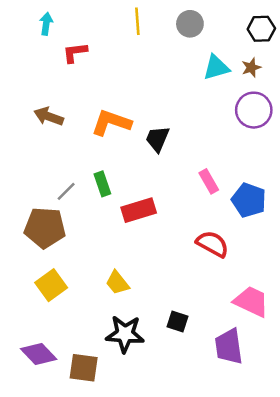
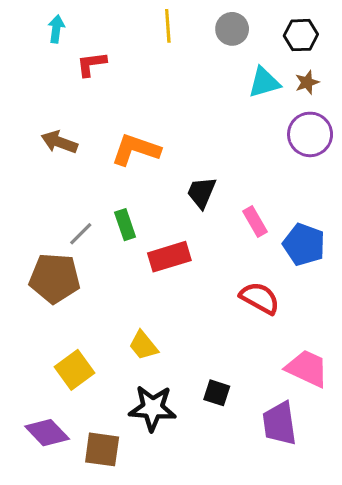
black hexagon: (261, 29) -> (301, 35), moved
black trapezoid: (157, 139) -> (201, 193), moved
yellow square: (51, 285) -> (75, 370), moved

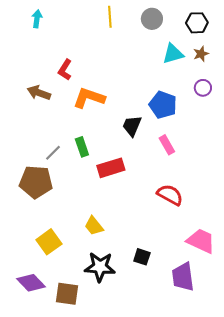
red L-shape: (91, 64) -> (65, 70), moved, turned -50
purple circle: (310, 134) -> (203, 88), size x0.6
blue pentagon: (304, 245) -> (163, 105), moved

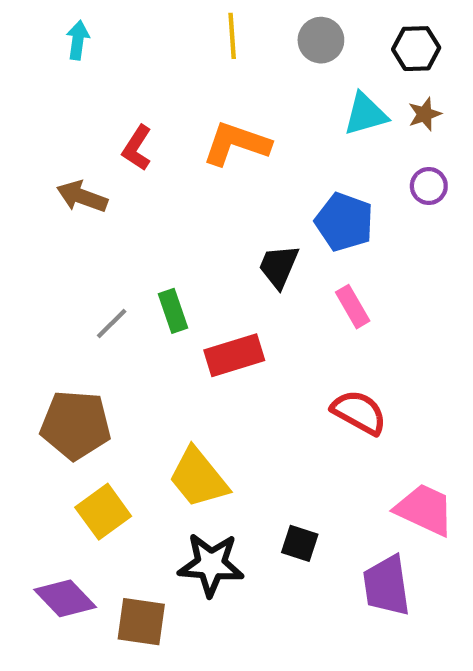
orange L-shape: (89, 98) -> (236, 144), moved
brown pentagon: (36, 182) -> (76, 425), moved
yellow trapezoid: (94, 226) -> (198, 478), size x1.5

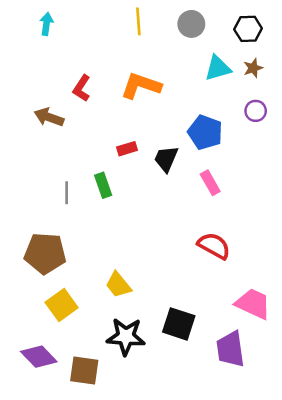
gray line: (112, 323) -> (67, 193), turned -45
red rectangle: (234, 355) -> (127, 149), moved, size x0.6
yellow trapezoid: (198, 478) -> (118, 285), size x0.7
black square: (300, 543) -> (179, 324), size x1.5

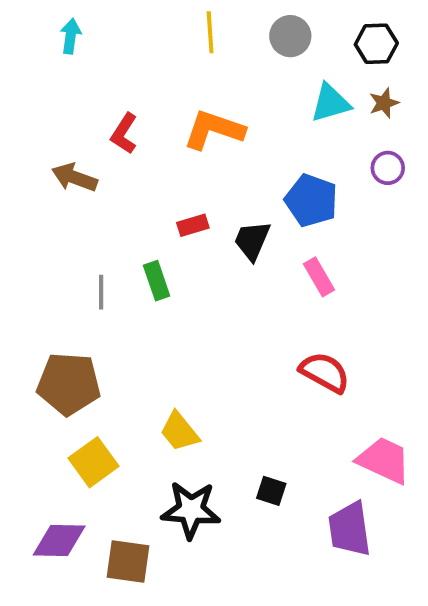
black square: (179, 324) -> (271, 491), size x0.6
purple diamond: (39, 357) -> (59, 541), turned -45

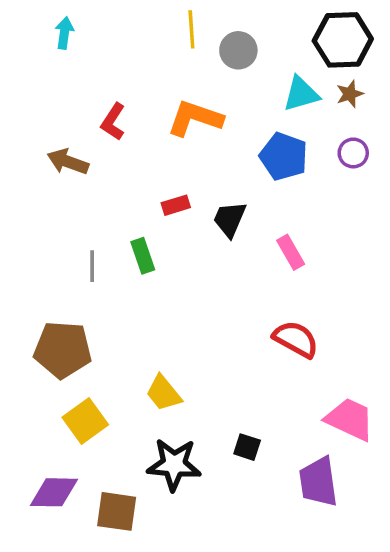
gray circle: (290, 36) -> (238, 50), moved
black hexagon: (376, 44) -> (343, 40), size x1.5
blue pentagon: (311, 200) -> (284, 156), moved

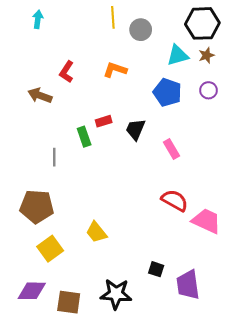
orange L-shape: (195, 118) -> (115, 70), size x0.7
green rectangle: (143, 256) -> (84, 137), moved
pink trapezoid: (350, 419) -> (206, 221), moved
black square: (247, 447) -> (156, 269), moved
black star: (174, 464) -> (116, 294), moved

